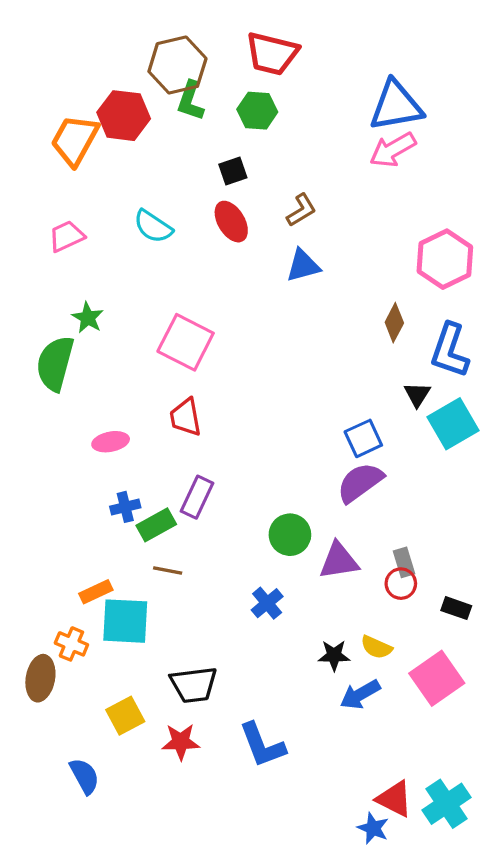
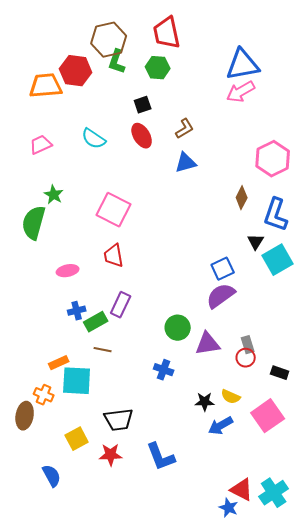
red trapezoid: (272, 54) -> (167, 33), turned 64
orange trapezoid: (75, 140) -> (46, 86), turned 56
blue cross: (267, 603) -> (164, 370), turned -30

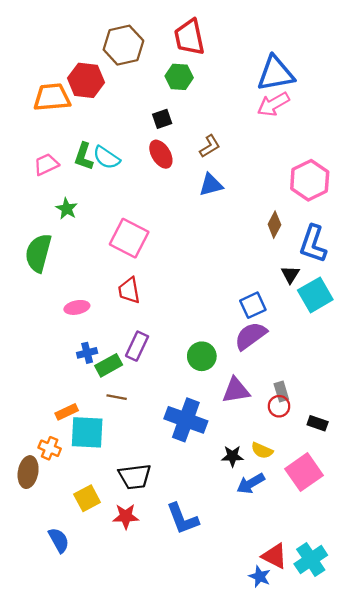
green L-shape: (117, 62) -> (84, 156), moved
green star: (54, 195) -> (67, 209), moved
green circle: (178, 328) -> (202, 356), moved
blue cross: (164, 370) -> (186, 420), size x1.8

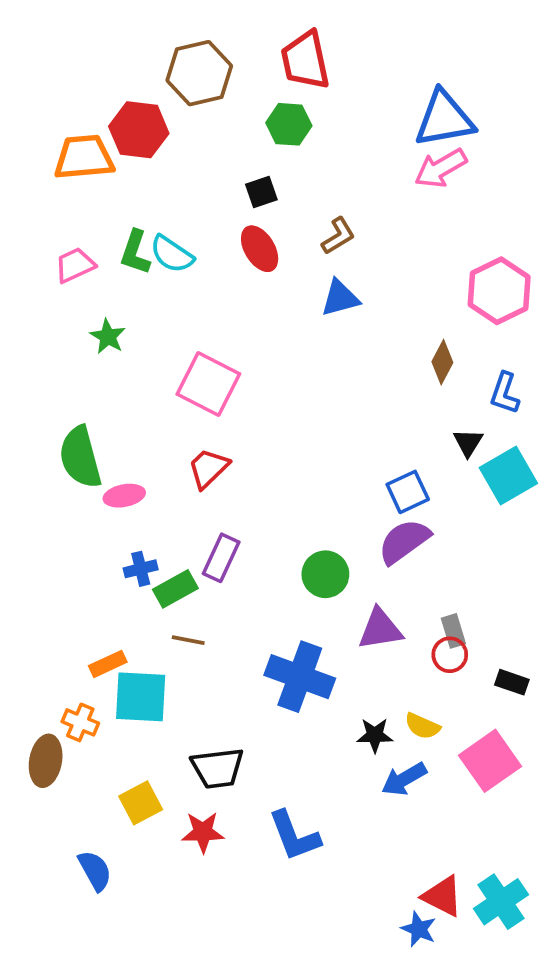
blue L-shape: (313, 244) -> (505, 393), size x0.7
green semicircle: (38, 253) -> (80, 457), moved, turned -30
red trapezoid: (129, 290) -> (208, 468), turned 56

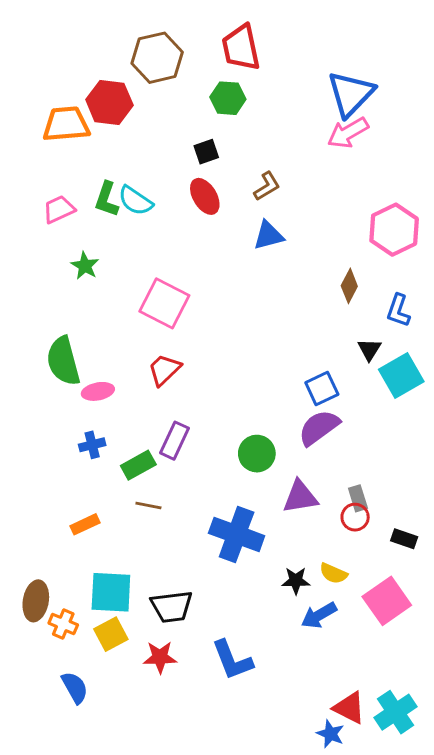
blue triangle: (444, 119) -> (351, 94), turned -36
blue cross: (141, 569) -> (92, 445), moved
cyan square: (141, 697) -> (111, 592), moved
orange cross: (80, 722) -> (63, 624), moved

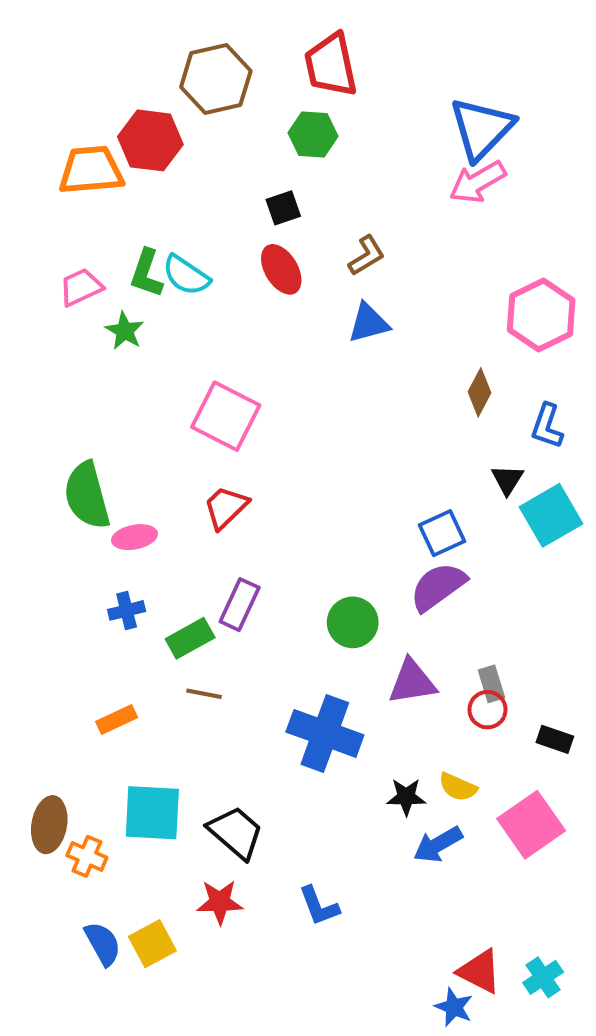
green star: (85, 266) -> (125, 331), moved
black trapezoid: (172, 607) -> (236, 833), turned -132
yellow square: (111, 634) -> (152, 944), moved
blue L-shape: (232, 660) -> (319, 906), size x0.7
cyan cross: (395, 712) -> (543, 977), size x0.7

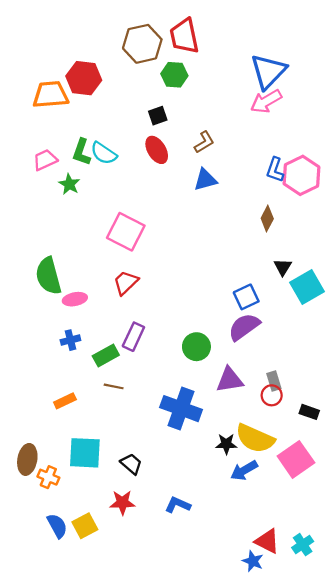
brown hexagon: (216, 79) -> (142, 44), moved
blue L-shape: (547, 426) -> (275, 170), moved
yellow semicircle: (458, 787) -> (255, 438), size x1.8
black trapezoid: (236, 833) -> (131, 464), size x0.7
blue L-shape: (319, 906) -> (178, 505), turned 135

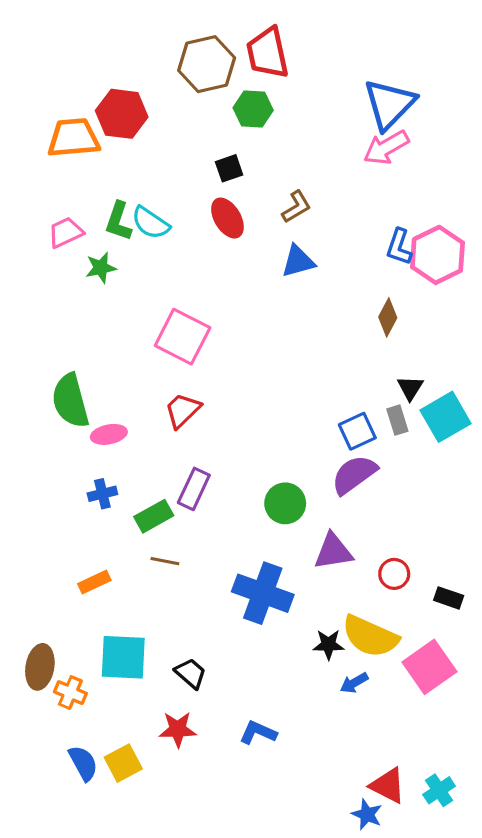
green star: (69, 184) -> (101, 268), turned 30
gray rectangle: (274, 381) -> (397, 420), moved
blue arrow: (244, 470) -> (354, 683), size x0.7

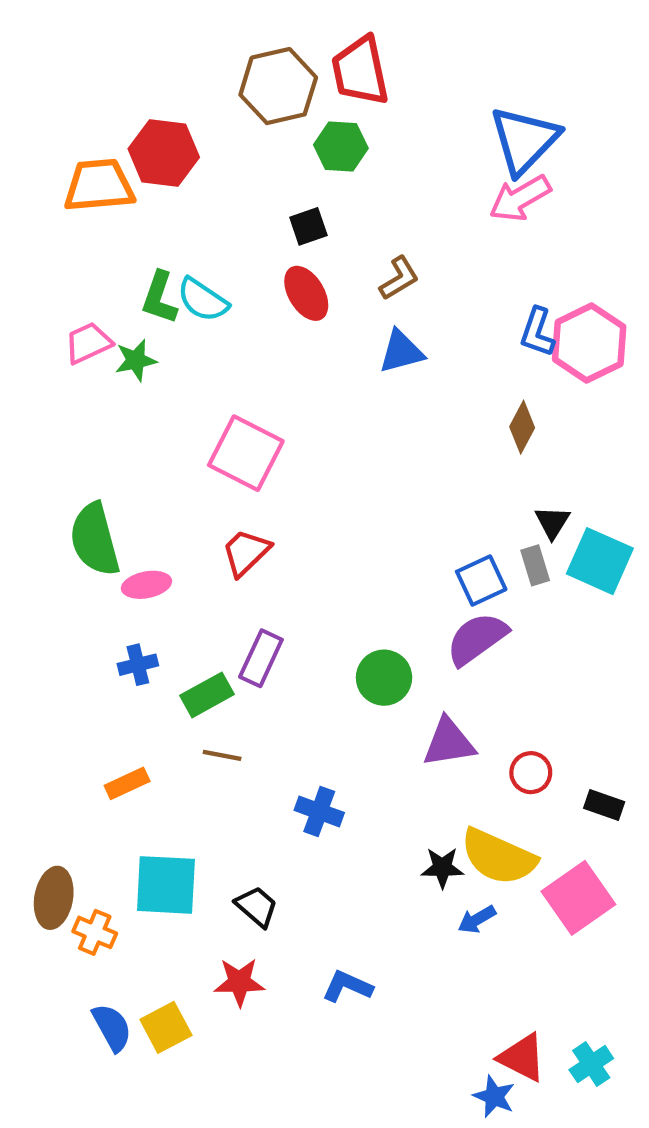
pink trapezoid: (66, 232) -> (88, 343), moved
cyan square: (445, 417) -> (600, 561), turned -36
blue cross: (263, 593) -> (319, 811), moved, size x0.6

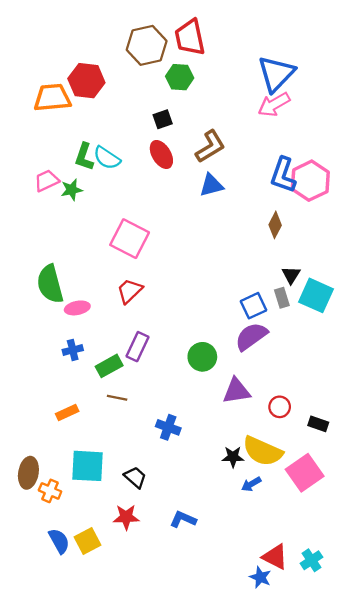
brown L-shape: (399, 278) -> (210, 147), size x1.4
blue L-shape: (537, 332) -> (283, 175), size x1.4

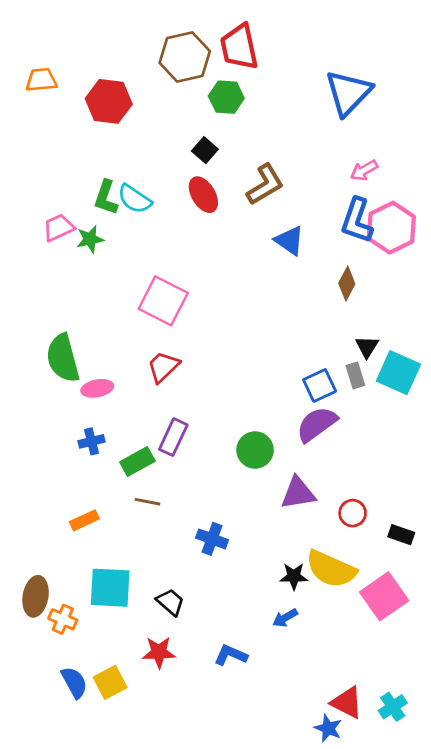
orange trapezoid: (52, 98) -> (41, 80), moved, size x0.7
pink arrow: (274, 104) -> (364, 170), moved, size x0.7
black square: (163, 119) -> (205, 150), turned -30
blue triangle: (211, 185) -> (289, 241), moved, turned 50
blue arrow: (251, 484) -> (285, 618), moved

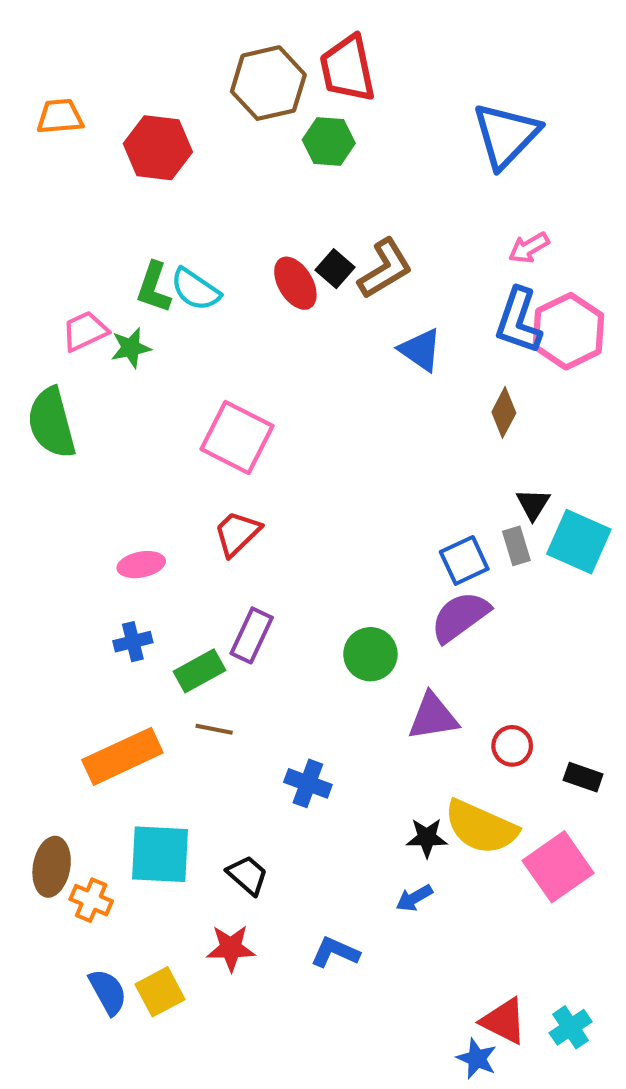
black square: (205, 150) -> (335, 269), moved
green semicircle: (63, 358) -> (52, 423), moved
orange rectangle: (84, 520) -> (122, 756), size x1.8

